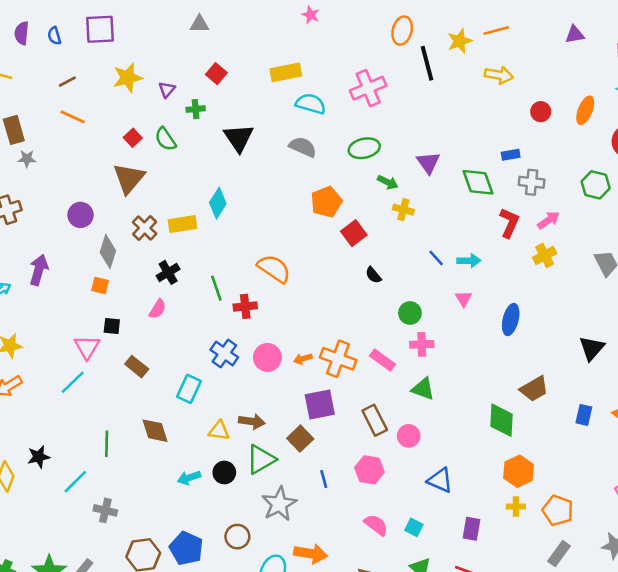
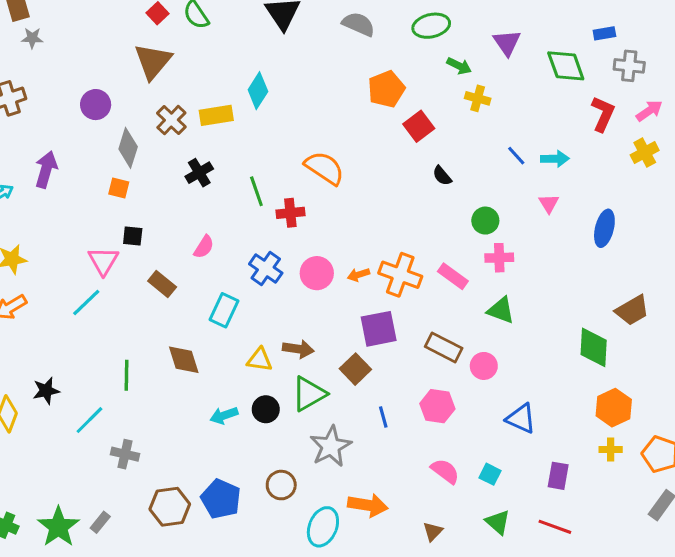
pink semicircle: (158, 309) -> (204, 247), moved
brown rectangle: (375, 420) -> (444, 347), turned -36

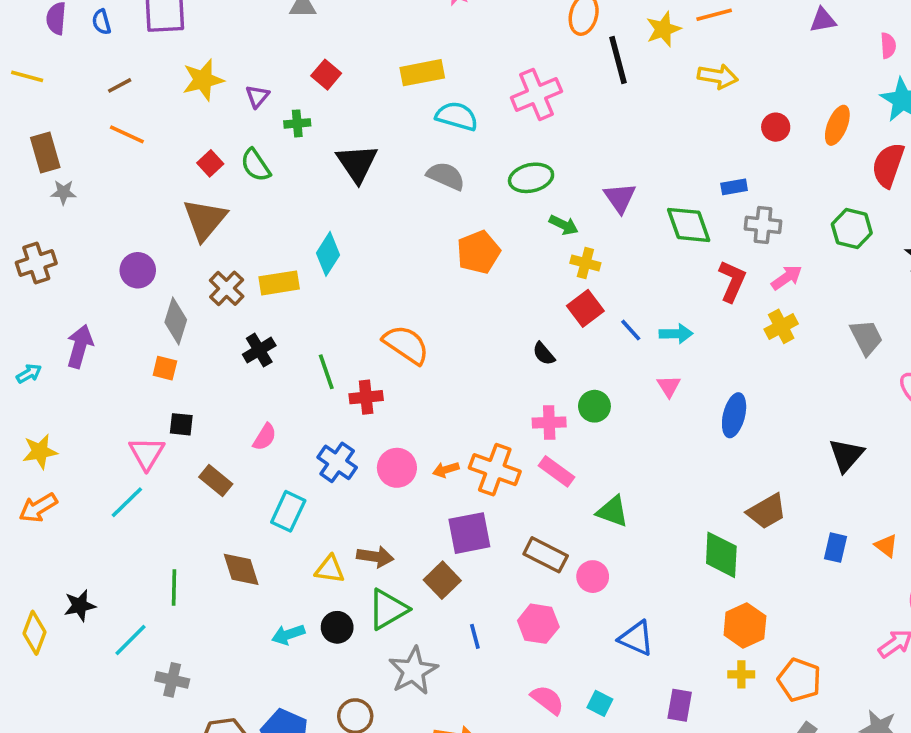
red square: (419, 126) -> (585, 308), moved
pink cross: (499, 258) -> (549, 423), moved

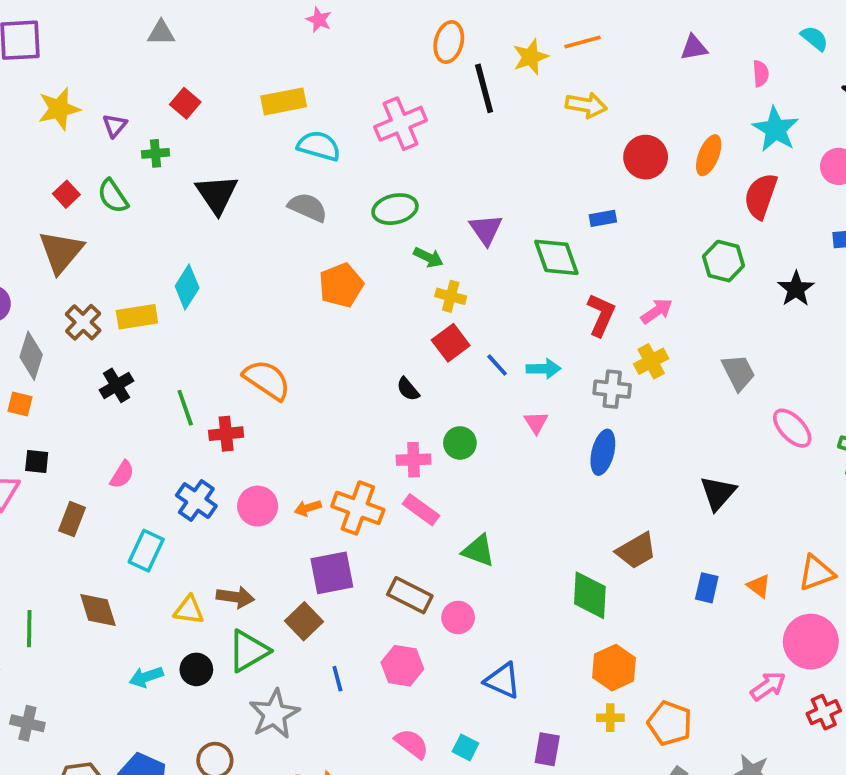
red circle: (776, 127) -> (646, 157), size x1.5
gray cross: (763, 225) -> (612, 389), moved
brown rectangle: (216, 480) -> (72, 519), turned 72

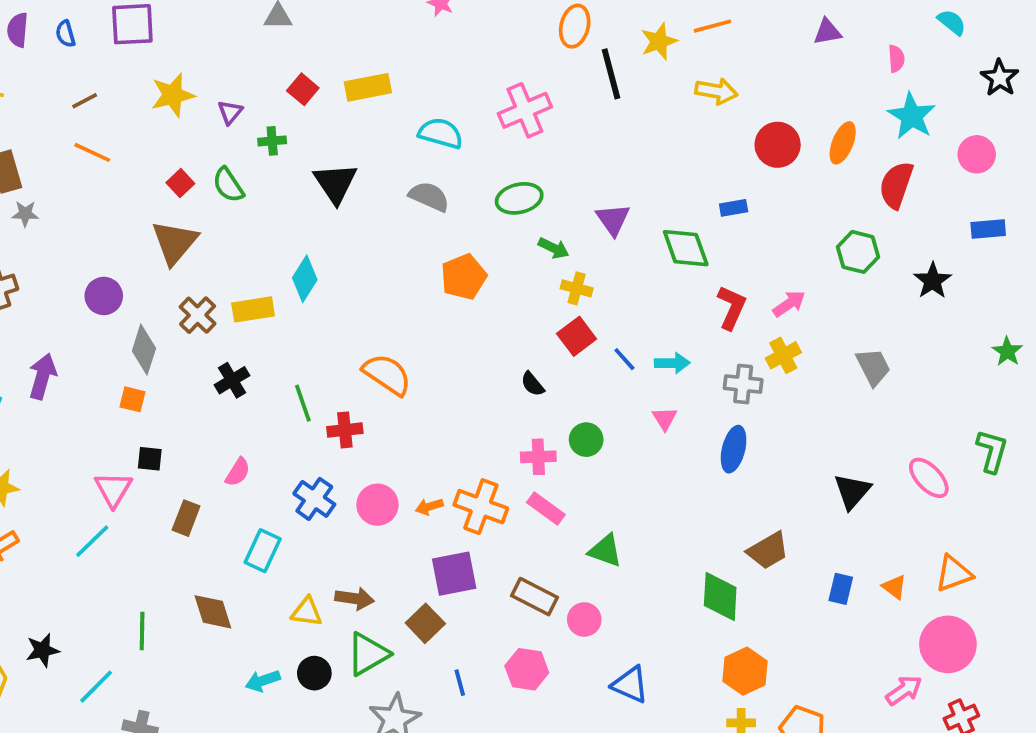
yellow rectangle: (284, 101) -> (368, 87), moved
pink ellipse: (792, 428) -> (929, 478), moved

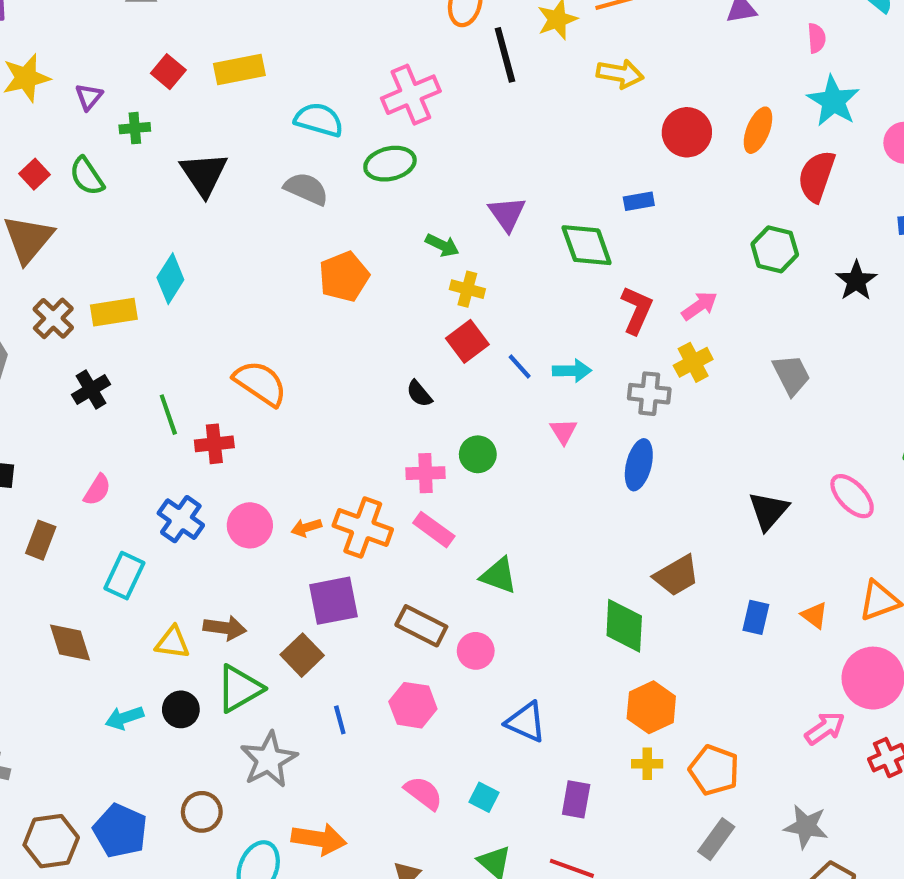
green ellipse: (519, 198) -> (390, 164), moved

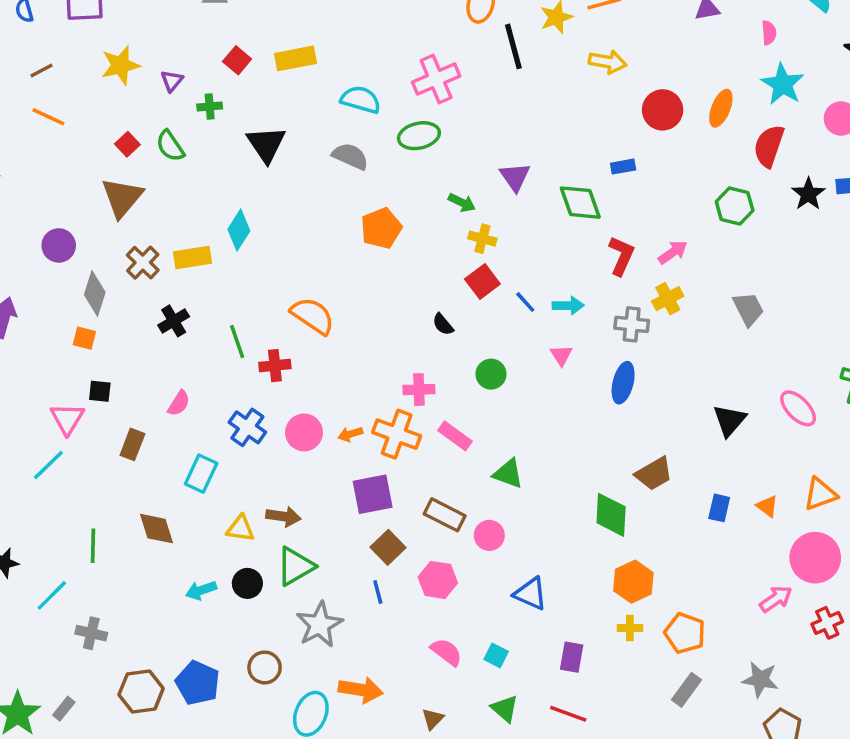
black star: (856, 281) -> (808, 194), moved
pink cross: (426, 473) -> (419, 390), moved
brown square: (302, 655) -> (388, 547), moved

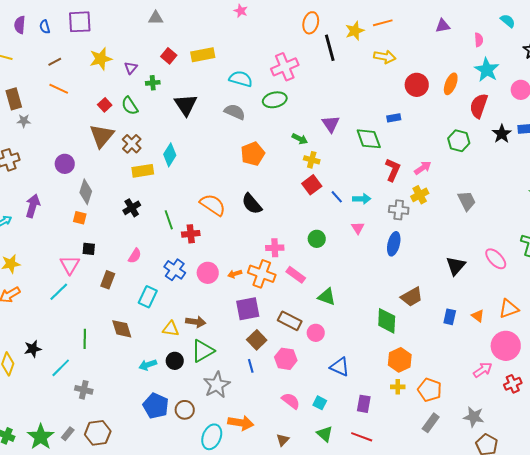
brown cross: (143, 263) -> (132, 144), moved
black semicircle: (443, 324) -> (252, 204), moved, size x1.6
blue pentagon: (198, 683) -> (156, 406), moved
brown hexagon: (141, 691) -> (98, 433), moved

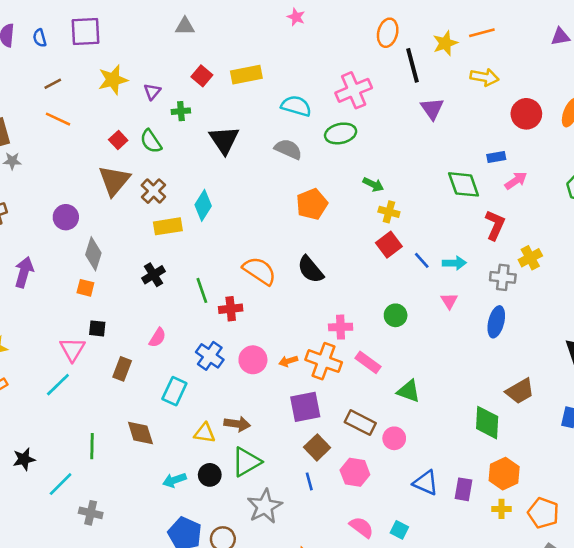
purple triangle: (331, 124) -> (432, 109), moved
pink arrow: (423, 168) -> (516, 181), moved
purple rectangle: (364, 404) -> (464, 489), moved

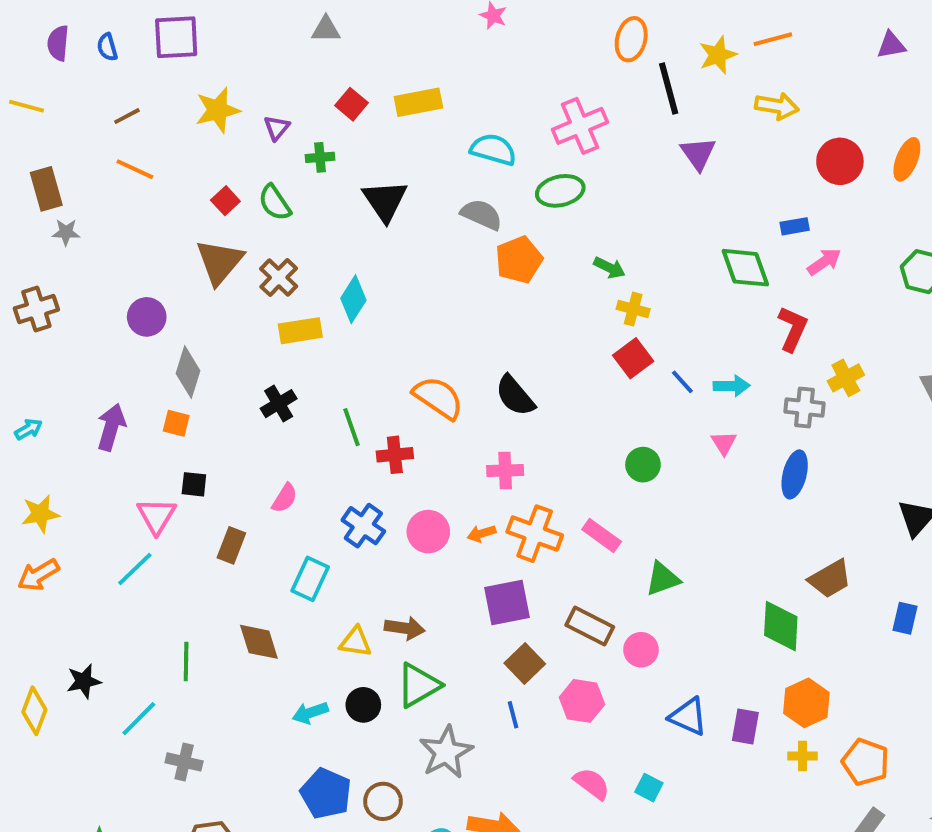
orange pentagon: (312, 204) -> (519, 260), moved
purple arrow: (24, 272) -> (111, 427), moved
pink cross: (341, 327) -> (505, 471), moved
green triangle: (409, 391) -> (663, 579), turned -40

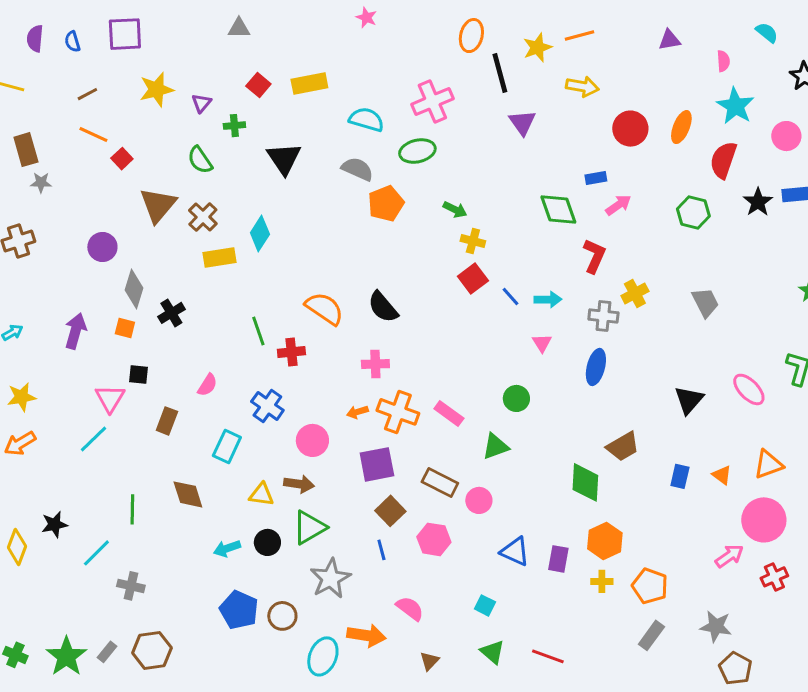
red square: (225, 201) -> (122, 159), moved
black cross: (279, 404) -> (171, 313), moved
green circle: (643, 465) -> (516, 398), moved
pink circle: (428, 532) -> (312, 440), moved
pink semicircle: (592, 784) -> (410, 608), moved

